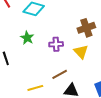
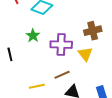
purple cross: (56, 44) -> (61, 45), size x1.5

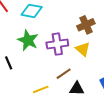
green star: (33, 36) -> (28, 40), size x1.5

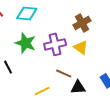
brown line: (64, 74) -> (64, 73), turned 63

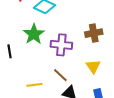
yellow triangle: (81, 47) -> (93, 66), moved

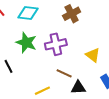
brown cross: (94, 33) -> (72, 14), moved

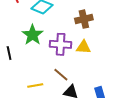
yellow triangle: (93, 55) -> (83, 47), moved, turned -49

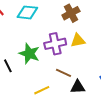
green star: (32, 35) -> (29, 54), moved

